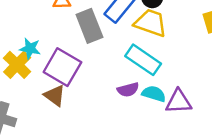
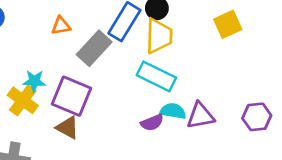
yellow trapezoid: (151, 23) -> (159, 36), turned 80
gray rectangle: (89, 26) -> (94, 48), turned 72
purple semicircle: (128, 90) -> (152, 123), moved

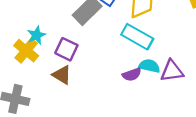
cyan star: (34, 81) -> (36, 35), turned -30
purple square: (72, 96) -> (66, 49), size x0.7

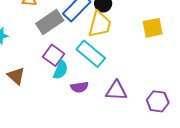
purple square: (66, 49) -> (54, 55), moved
cyan semicircle: (149, 66) -> (61, 70), moved, turned 90

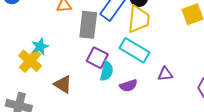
gray rectangle: (50, 22) -> (88, 25), turned -40
purple triangle: (116, 91) -> (165, 74), moved, size x0.7

